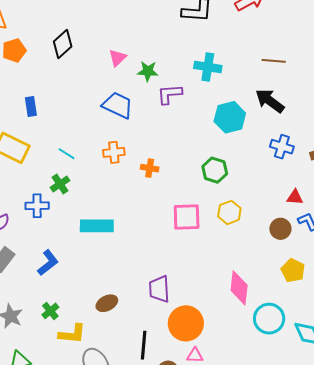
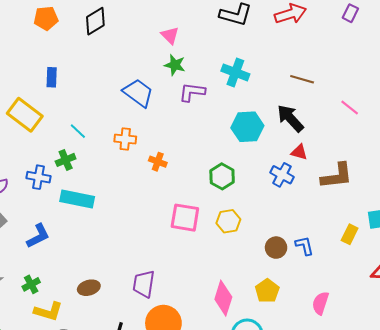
pink triangle: (117, 58) -> (170, 35), moved, turned -42
blue cross: (282, 147) -> (282, 175), moved
red triangle: (295, 197) -> (299, 152), moved
cyan rectangle: (97, 226) -> (77, 199), moved
yellow pentagon: (293, 270) -> (267, 291), moved

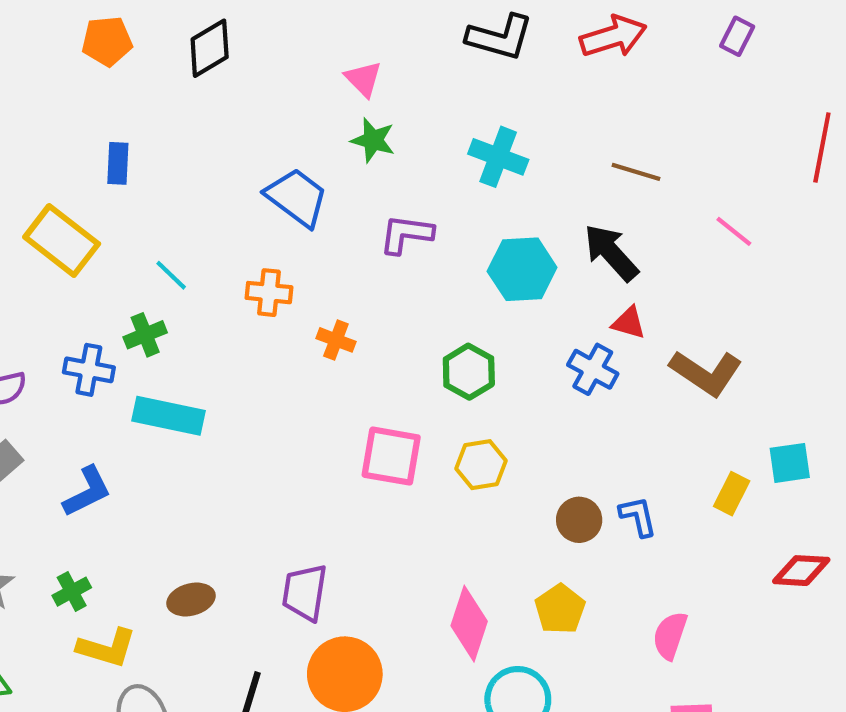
purple L-shape: (192, 92) -> (406, 234), moved
brown L-shape: (337, 176) -> (706, 373), turned 40

